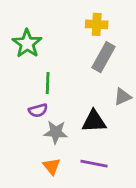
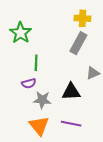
yellow cross: (97, 24) -> (82, 18), moved
orange triangle: (52, 166) -> (39, 126), size x1.5

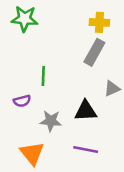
green star: (21, 33) -> (25, 19), moved, turned -30
purple semicircle: (29, 83) -> (22, 101), moved
orange triangle: (39, 126) -> (32, 153), moved

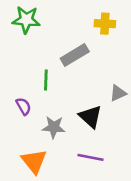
gray rectangle: (94, 52) -> (75, 55), moved, turned 30
purple semicircle: (22, 101) -> (24, 106), turned -105
black triangle: (86, 111) -> (90, 117), turned 45

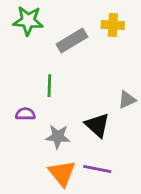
gray rectangle: (75, 55) -> (72, 41), moved
purple semicircle: (24, 106) -> (25, 114), turned -60
orange triangle: (34, 161) -> (62, 173), moved

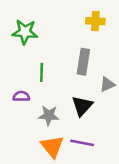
green star: (28, 21) -> (25, 32), moved
gray rectangle: (72, 41) -> (83, 62), moved, turned -50
black triangle: (97, 125) -> (82, 106), turned 30

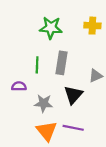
yellow cross: (95, 21) -> (92, 26), moved
green star: (25, 32) -> (51, 28), moved
gray rectangle: (83, 62) -> (62, 63), moved

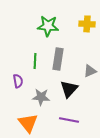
purple semicircle: (19, 86) -> (18, 81), turned 80
orange triangle: (47, 131) -> (28, 123), moved

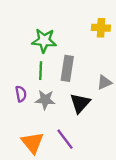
green star: (48, 26) -> (44, 41), moved
gray star: (41, 97) -> (45, 100), moved
purple line: (69, 120) -> (65, 139), moved, turned 42

